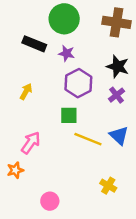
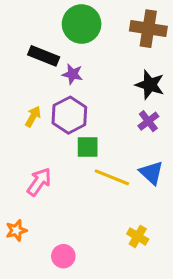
purple star: (66, 53) -> (72, 74), moved
purple hexagon: (78, 83) -> (69, 115), moved
orange star: (15, 170) -> (16, 230), moved

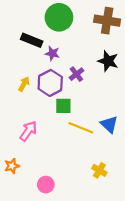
purple cross: (148, 121) -> (76, 74), moved

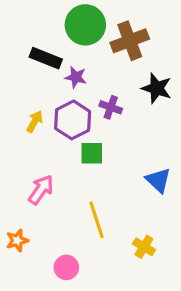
brown cross: (107, 21) -> (130, 41), moved, turned -30
purple cross: (76, 74) -> (111, 107), turned -32
yellow line: (81, 128) -> (96, 220), moved, turned 50

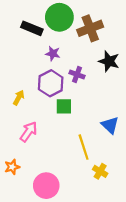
black rectangle: (46, 58) -> (32, 28), moved
yellow arrow: (35, 122) -> (19, 98), moved
yellow line: (96, 220) -> (84, 147), moved
pink circle: (66, 267) -> (46, 186), size x1.5

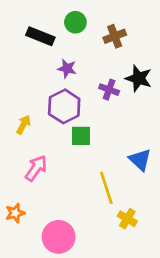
green circle: (59, 17) -> (75, 22), size x0.6
brown cross: (90, 28) -> (115, 36), size x0.7
purple cross: (77, 74) -> (109, 90), moved

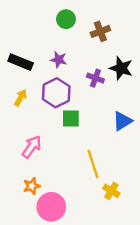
black rectangle: (40, 36) -> (21, 62), moved
yellow arrow: (24, 125) -> (21, 98), moved
blue triangle: (140, 160) -> (122, 121), moved, turned 45
orange star: (15, 213) -> (32, 186), moved

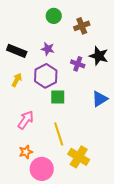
yellow line: (93, 164) -> (59, 134), moved
yellow cross: (111, 191) -> (79, 157), moved, size x1.5

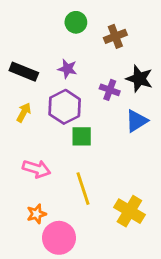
blue triangle: (100, 99) -> (136, 121), moved
pink arrow: (26, 120) -> (36, 169), turned 72
yellow cross: (79, 157) -> (129, 211), moved

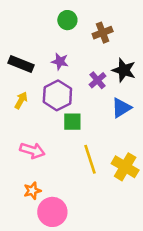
purple cross: (110, 90) -> (98, 80), turned 30
yellow line: (83, 189) -> (90, 159), moved
yellow cross: (129, 211) -> (125, 167), moved

